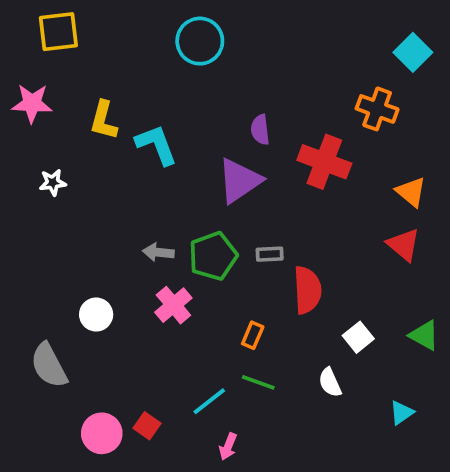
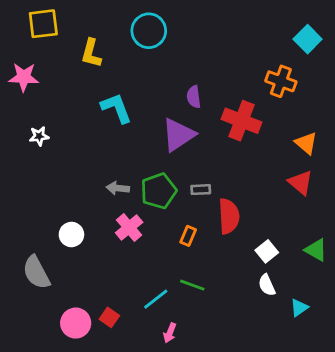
yellow L-shape: (104, 120) -> (91, 53), moved
orange rectangle: (253, 335) -> (188, 236), moved
white semicircle: (330, 382) -> (267, 285), moved

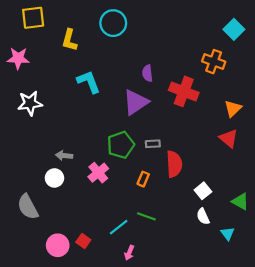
white star: (39, 136) -> (30, 103), size x1.6
orange triangle: (306, 143) -> (233, 109), turned 36
gray arrow: (118, 188) -> (64, 156), moved
green triangle: (316, 250) -> (240, 201), moved
cyan triangle: (299, 308) -> (228, 234), turned -32

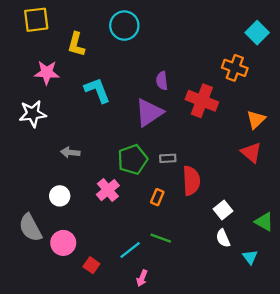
pink star: (18, 58) -> (47, 73), moved
gray arrow: (64, 156) -> (70, 152), moved
pink circle: (58, 245) -> (63, 243), moved

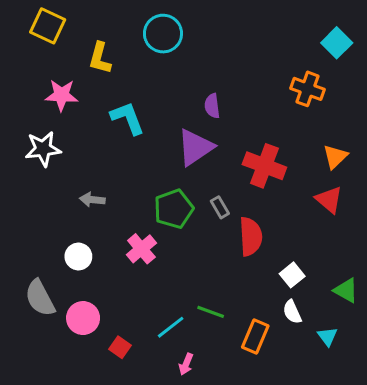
yellow square: (36, 20) -> (48, 26), turned 32
red cross: (202, 101) -> (264, 166), moved
gray rectangle: (168, 158) -> (220, 207), turned 63
orange rectangle: (157, 197) -> (255, 336), moved, size x1.5

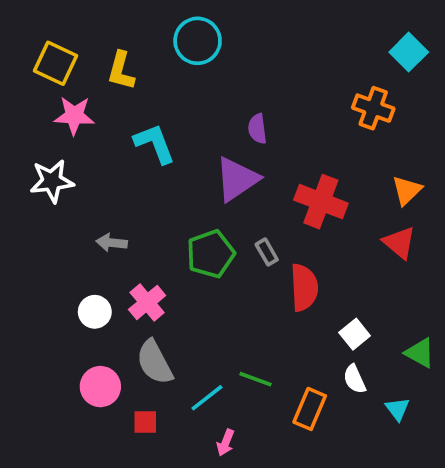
yellow square: (48, 26) -> (56, 63), moved
pink cross: (141, 249) -> (147, 302), moved
gray semicircle: (40, 298) -> (155, 362), moved
red square: (120, 347) -> (145, 422), turned -35

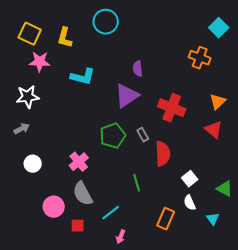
cyan L-shape: (155, 144) -> (83, 77), turned 125
gray arrow: (112, 243) -> (22, 129), moved, turned 147
white circle: (95, 312) -> (33, 164), moved
green line: (255, 379) -> (137, 183), moved, turned 54

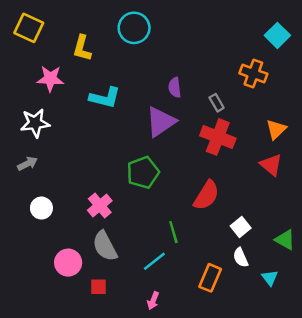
yellow square: (30, 34) -> (29, 28), moved
gray rectangle: (143, 135) -> (217, 103), moved
red semicircle: (163, 154) -> (206, 195), turned 35
cyan line: (111, 213) -> (154, 261), moved

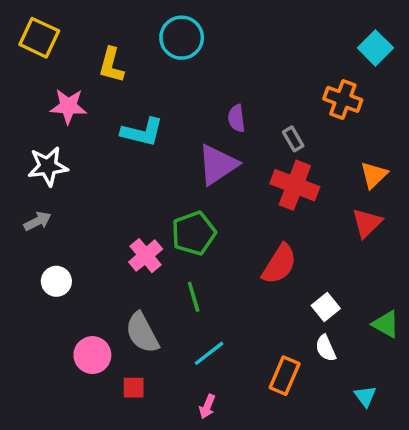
red triangle: (271, 165) -> (367, 223), turned 35
pink cross: (100, 205) -> (146, 256), moved
green line: (173, 232) -> (194, 297), moved
cyan triangle: (270, 278) -> (365, 396), moved

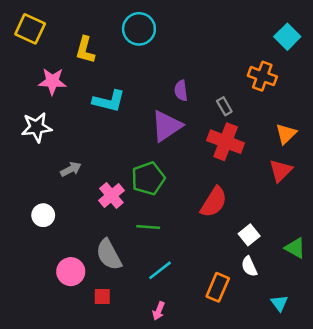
gray arrow: (37, 221) -> (71, 169), moved
green line: (194, 297) -> (148, 227), turned -70

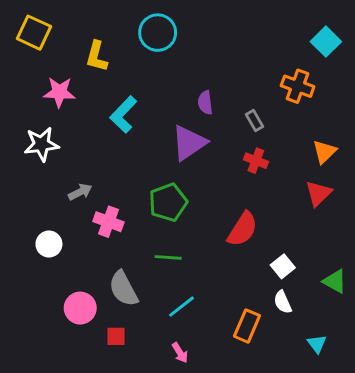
cyan L-shape: (109, 101) -> (123, 114), turned 120
red cross: (226, 142) -> (256, 161), size x0.6
pink cross: (111, 196) -> (108, 222), moved, turned -30
pink arrow: (159, 311) -> (180, 353), turned -54

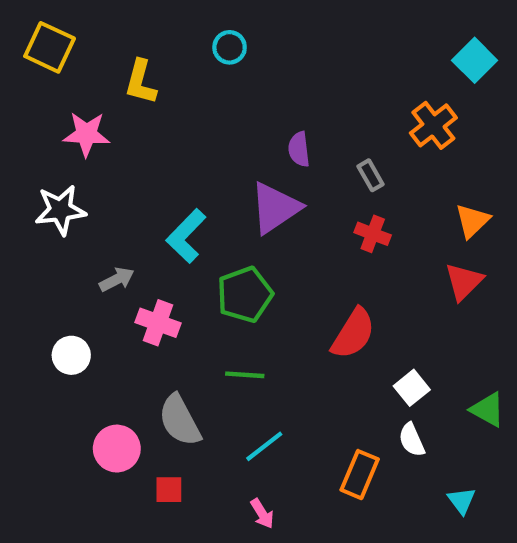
cyan circle: (158, 33) -> (230, 47), size x0.6
orange cross: (298, 86) -> (433, 125), turned 32
cyan L-shape: (123, 114) -> (186, 236), moved

